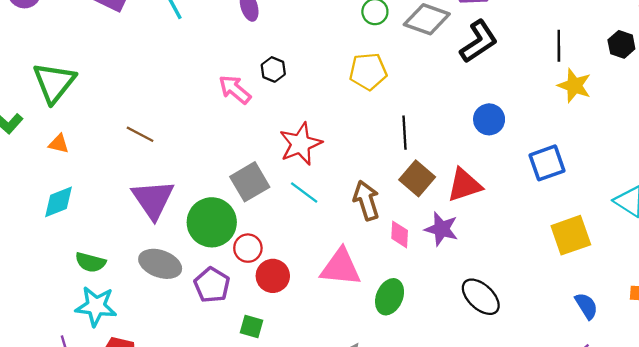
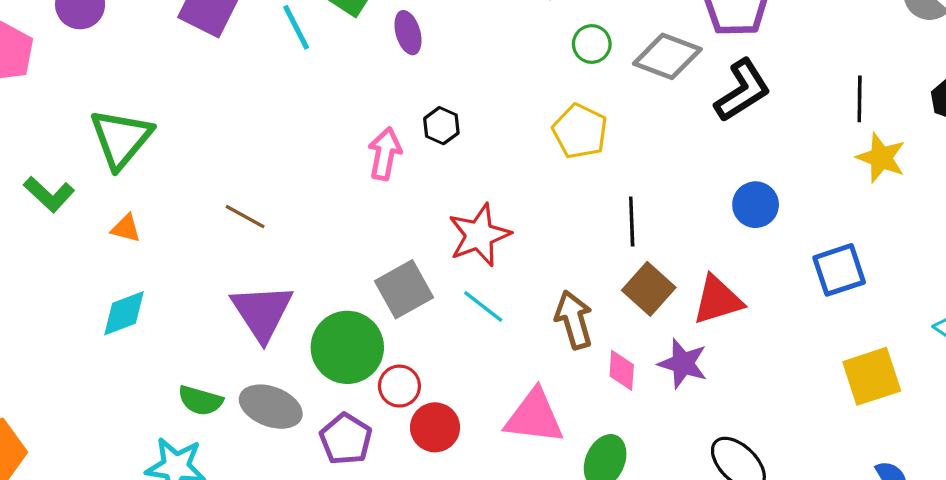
yellow pentagon: (368, 71) -> (580, 131), turned 30
pink arrow: (235, 89) -> (385, 154), turned 60
green semicircle: (90, 262) -> (200, 401), moved

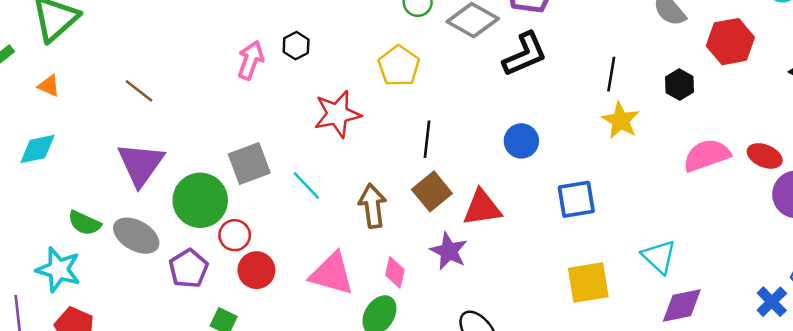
red star: (479, 235) -> (337, 114), moved
pink diamond: (622, 370) -> (395, 272), moved

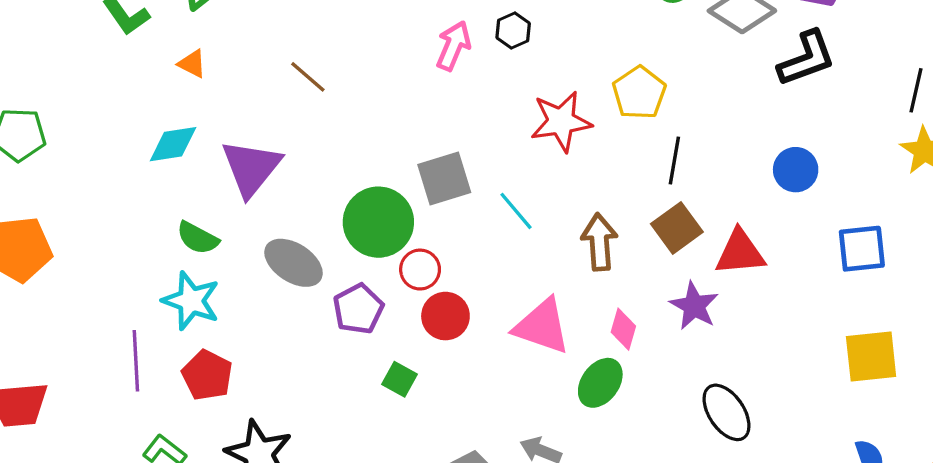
yellow pentagon: (399, 66) -> (639, 93), moved
purple triangle: (141, 164) -> (251, 168), moved
green semicircle: (84, 223) -> (198, 238), moved

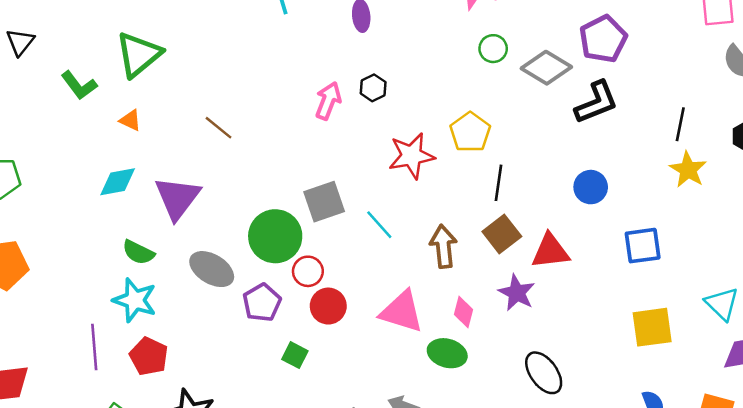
green ellipse: (600, 383) -> (447, 353), turned 72

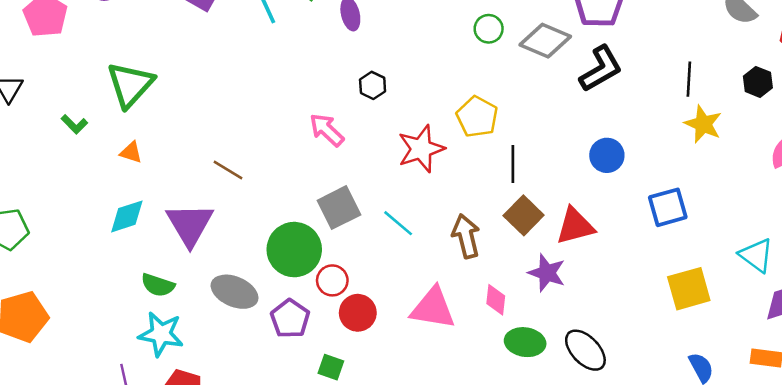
green L-shape: (79, 85) -> (74, 124), size x0.7
pink arrow: (328, 101) -> (327, 130), moved, turned -60
brown line: (218, 128) -> (228, 170), moved
green ellipse: (447, 353) -> (525, 342), moved

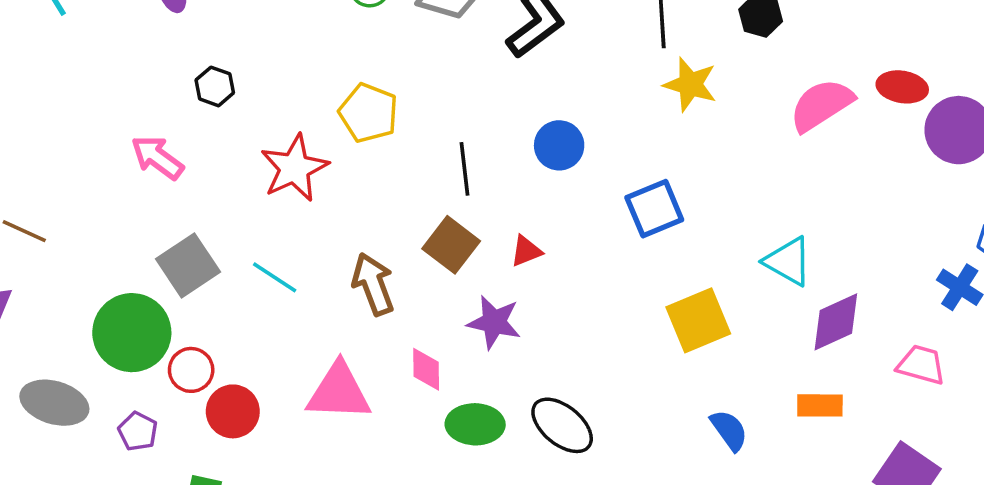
black line: (513, 164) -> (465, 169), moved
red triangle: (575, 226) -> (526, 251), size x0.6
purple pentagon: (290, 319) -> (138, 431), size x0.7

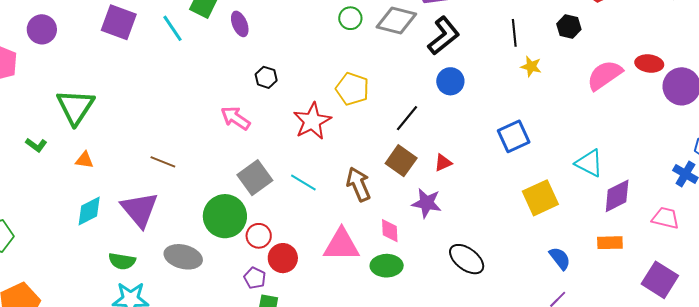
yellow star: (690, 84) -> (531, 66), size x0.7
blue circle: (559, 145) -> (450, 81), moved
black line: (465, 169) -> (407, 118), turned 48
green ellipse: (475, 424) -> (387, 266), moved
purple pentagon: (138, 431) -> (255, 278), moved

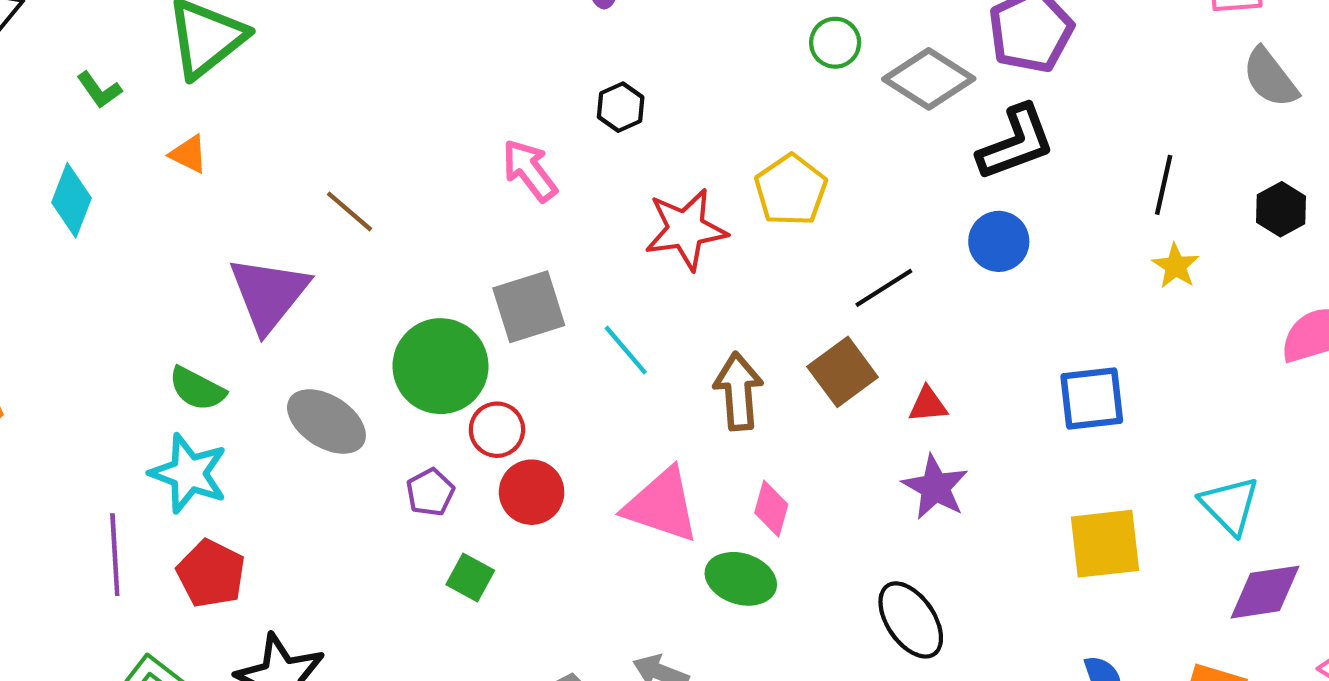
purple star: (427, 203) -> (935, 487), moved
cyan diamond: (89, 211) -> (72, 200), moved, turned -60
purple pentagon: (255, 278) -> (430, 492), moved

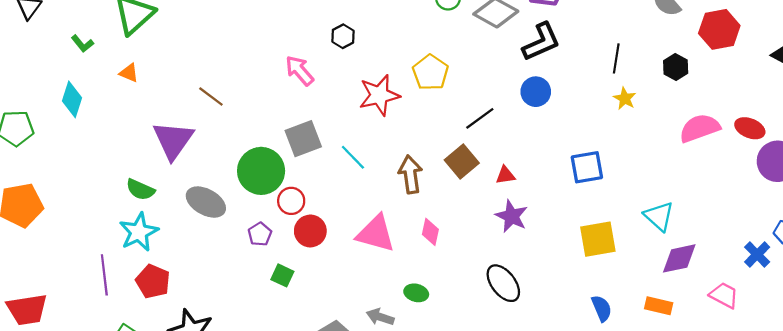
cyan star: (189, 473) -> (139, 232), turned 30
green ellipse: (741, 579) -> (416, 293), moved, size x0.7

